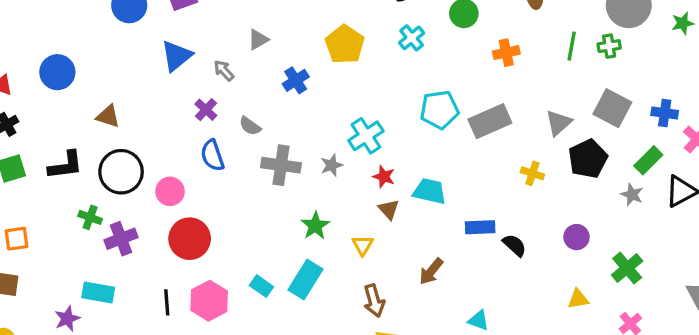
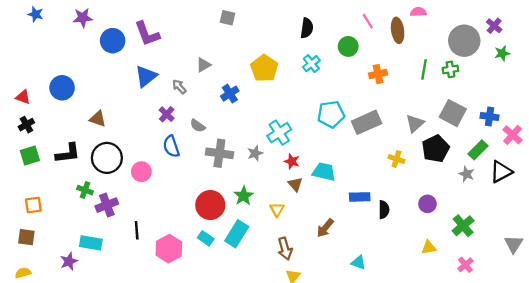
red circle: (190, 239) -> (210, 205), moved
black semicircle: (514, 245) -> (384, 210), turned 48
black line: (167, 302) -> (137, 230), moved

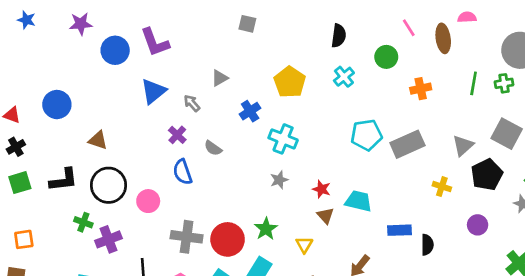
cyan cross: (279, 133) -> (283, 139), moved, turned -35
gray cross: (219, 153) -> (187, 237), moved
purple circle: (427, 204) -> (478, 225), moved

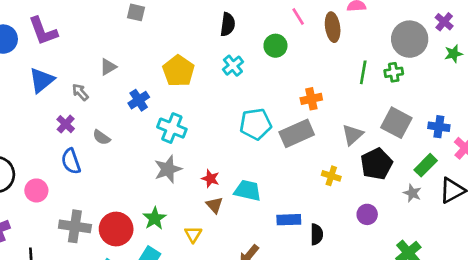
orange cross: (421, 89) -> (311, 99), moved
gray star: (279, 180) -> (168, 169), size x1.5

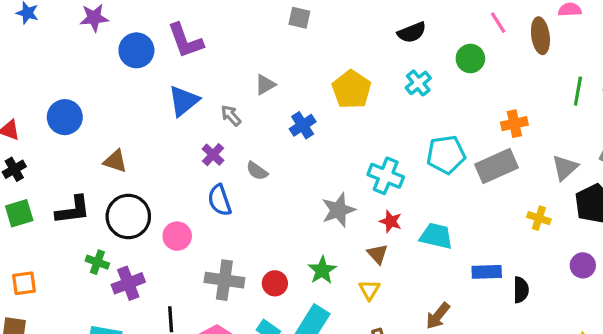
black semicircle: (228, 24) -> (412, 32), turned 60
cyan cross: (172, 128) -> (386, 176), moved
brown triangle: (214, 205) -> (378, 254), moved
red circle: (116, 229) -> (275, 283), size x0.6

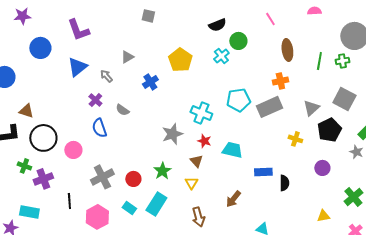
brown ellipse: (540, 36) -> (287, 50), moved
blue circle: (136, 50) -> (40, 48), moved
green circle: (470, 58) -> (238, 41), moved
brown triangle: (115, 161) -> (26, 111), moved
gray cross: (224, 280) -> (102, 177), turned -35

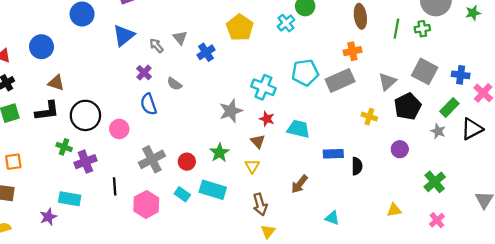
gray triangle: (127, 57) -> (180, 38), moved, turned -40
brown triangle: (26, 111) -> (56, 83), moved
cyan rectangle: (156, 204) -> (213, 190), turned 75
yellow triangle: (323, 216) -> (394, 210), moved

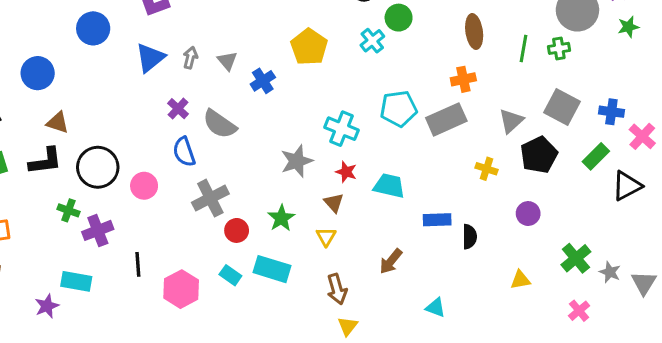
gray arrow: (156, 46) -> (190, 58), moved, turned 56
gray semicircle: (174, 84) -> (220, 124), size x1.6
gray star: (438, 131) -> (610, 272), moved
gray cross: (152, 159) -> (210, 198), moved
yellow triangle: (394, 210) -> (520, 280), moved

